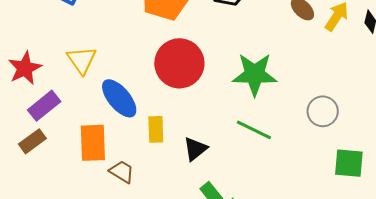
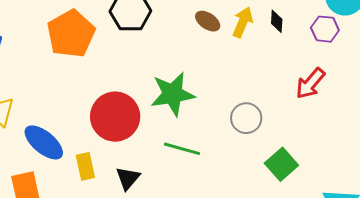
red circle: (179, 63) -> (115, 117), moved
green square: (349, 163) -> (281, 164), turned -36

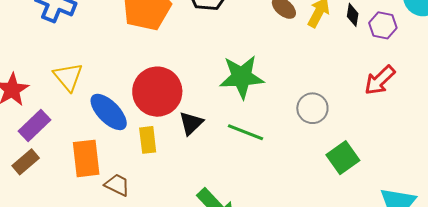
purple hexagon: (325, 29) -> (383, 25), moved
red circle: (115, 117) -> (157, 92), moved
black triangle: (128, 178) -> (191, 123), moved

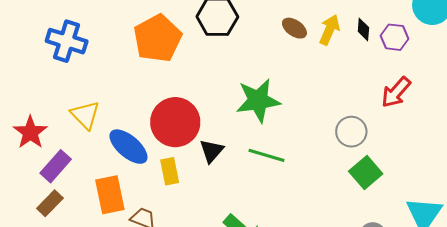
gray circle: (312, 108) -> (351, 132), moved

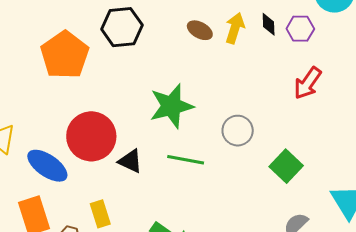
gray circle: (351, 132) -> (238, 131), moved
black triangle: (211, 151) -> (130, 161), turned -40
yellow rectangle: (170, 171) -> (100, 214), moved

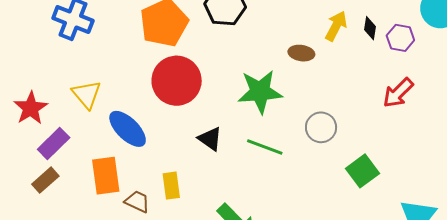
brown ellipse: (200, 30) -> (301, 53), moved, turned -30
red circle: (91, 136) -> (177, 81), moved

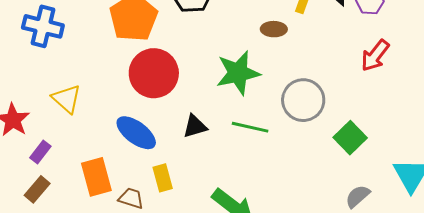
gray circle: (321, 127) -> (303, 100), size x1.4
blue ellipse: (128, 129) -> (136, 133), moved
black triangle: (210, 139) -> (195, 126), turned -44
purple rectangle: (54, 144) -> (40, 152), size x0.7

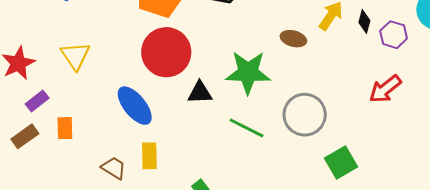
black triangle: (195, 126) -> (200, 93), moved
orange rectangle: (96, 177) -> (65, 128), moved, size x0.6

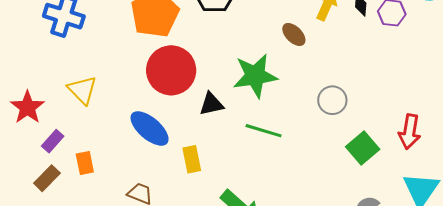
brown ellipse: (293, 39) -> (294, 34), turned 40
red arrow: (385, 89) -> (410, 132), moved, turned -32
gray circle: (305, 115) -> (332, 100), moved, size x0.7
yellow rectangle: (149, 156) -> (192, 159), moved

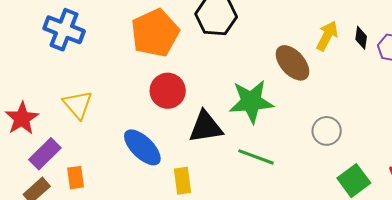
brown ellipse: (294, 34) -> (292, 63), size x1.5
red circle: (171, 70) -> (168, 91), size x0.7
black triangle: (211, 104) -> (206, 127), size x1.4
purple rectangle: (53, 141) -> (45, 154), size x1.4

